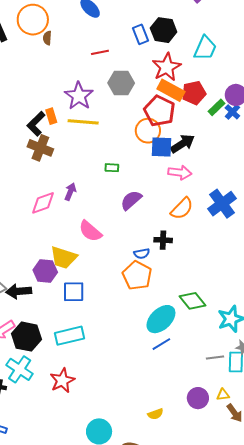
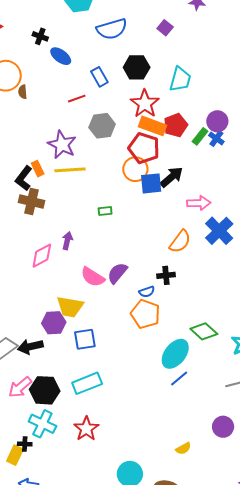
blue rectangle: (140, 34) -> (99, 77), moved
pink arrow: (180, 173) -> (199, 203), moved
purple semicircle: (131, 200) -> (117, 273), moved

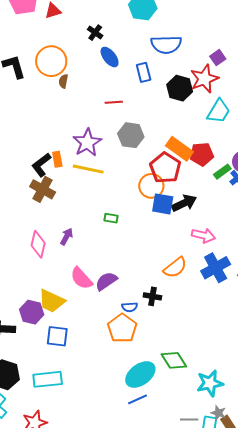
blue rectangle: (99, 77) -> (144, 72), moved
red star: (145, 104) -> (204, 79), moved
pink diamond: (42, 256) -> (38, 244), turned -64

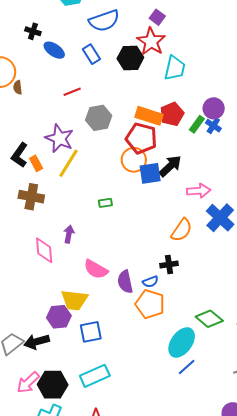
black L-shape: (41, 165) -> (20, 155), moved
yellow line: (88, 169) -> (68, 163), turned -52
purple semicircle: (106, 281) -> (125, 282), moved, turned -50

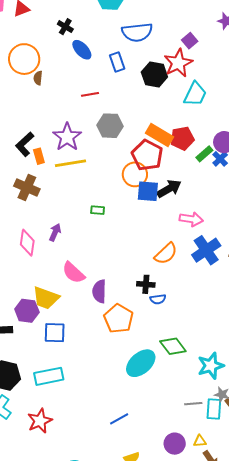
yellow line: (68, 163) -> (71, 163), turned 36
blue semicircle: (150, 282) -> (158, 299), moved
blue line: (187, 367) -> (119, 419), moved

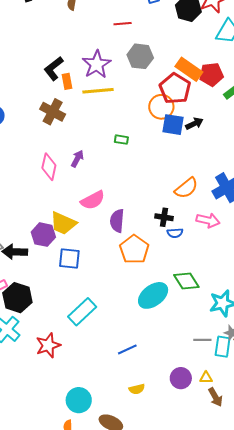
black arrow: (169, 189) -> (194, 124), size x0.7
pink arrow: (191, 219) -> (208, 220), moved
pink semicircle: (73, 273) -> (93, 200), turned -75
cyan rectangle: (49, 376) -> (82, 312), moved, turned -36

